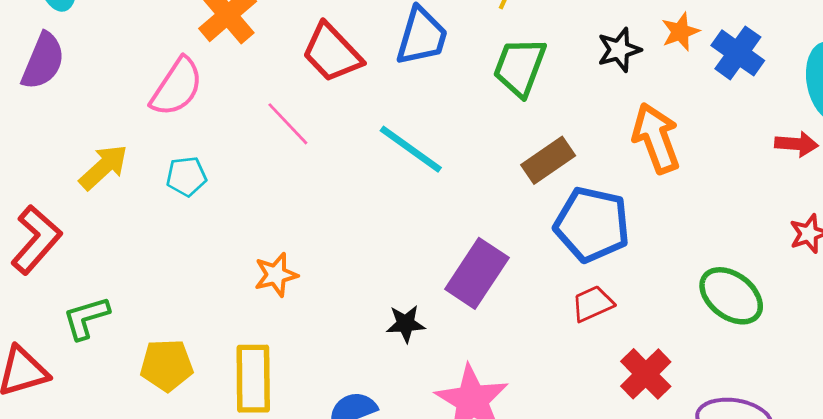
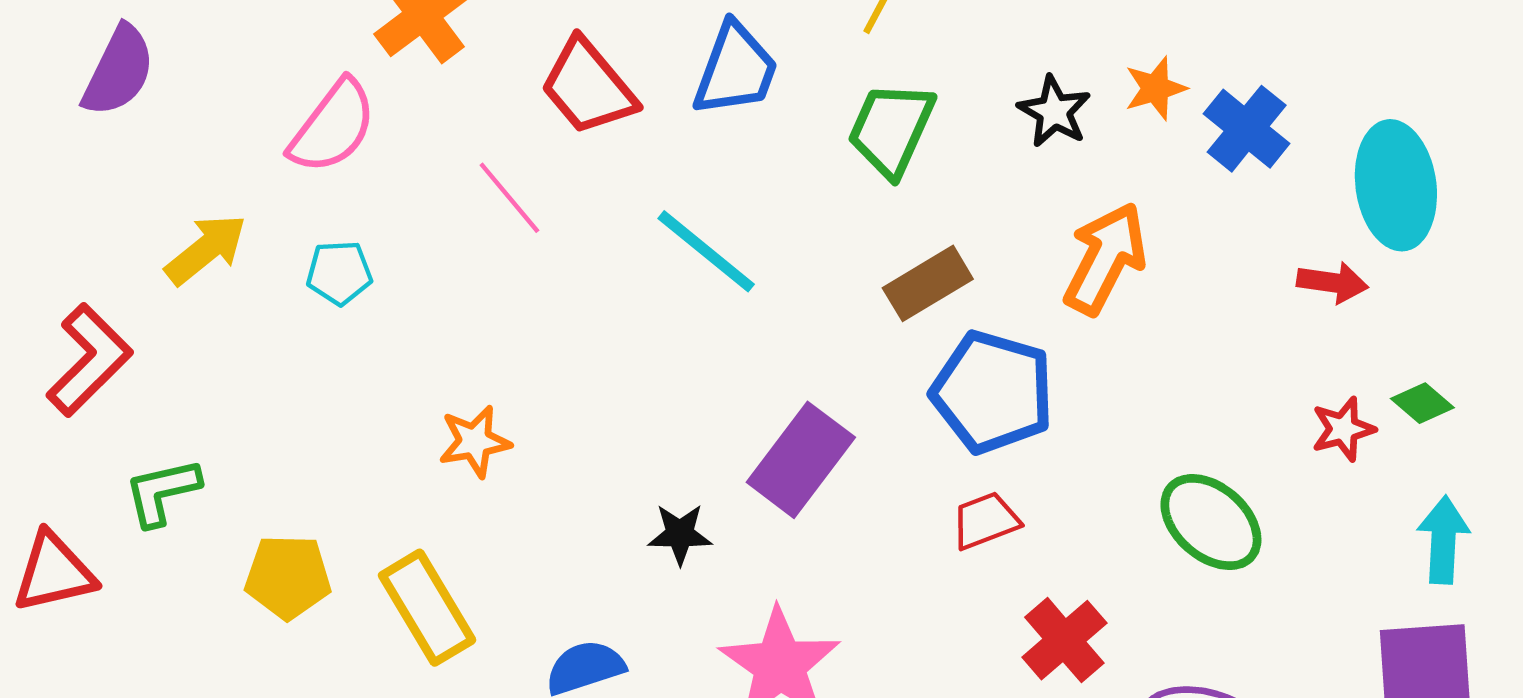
black star: (619, 50) -> (1054, 111), turned -30
orange arrow: (656, 138) -> (1105, 259), turned 44
yellow rectangle: (253, 379) -> (427, 608), turned -34

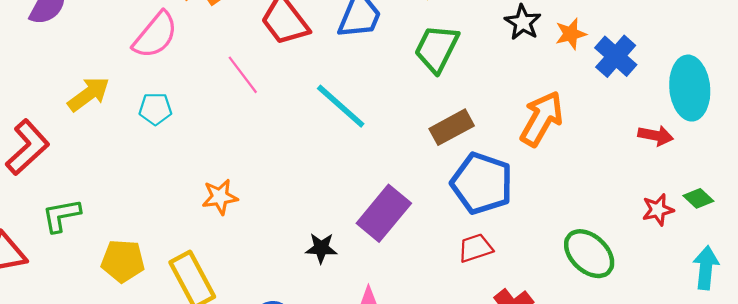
black star: (1054, 111) -> (523, 22), moved

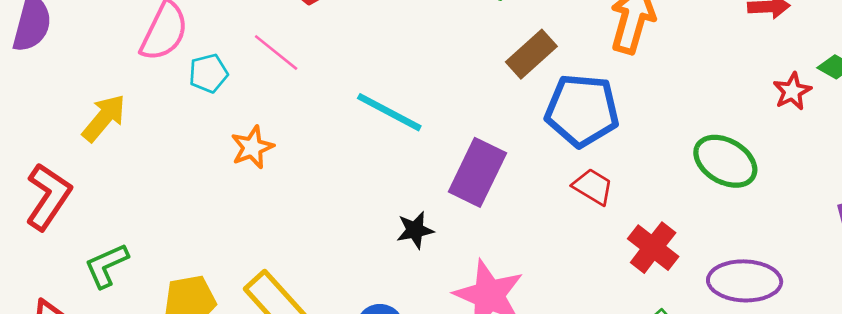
cyan line: (341, 106) -> (389, 112), moved
cyan pentagon: (155, 109) -> (208, 73), moved
orange star: (220, 197) -> (252, 147), moved
red trapezoid: (476, 248) -> (593, 187), turned 63

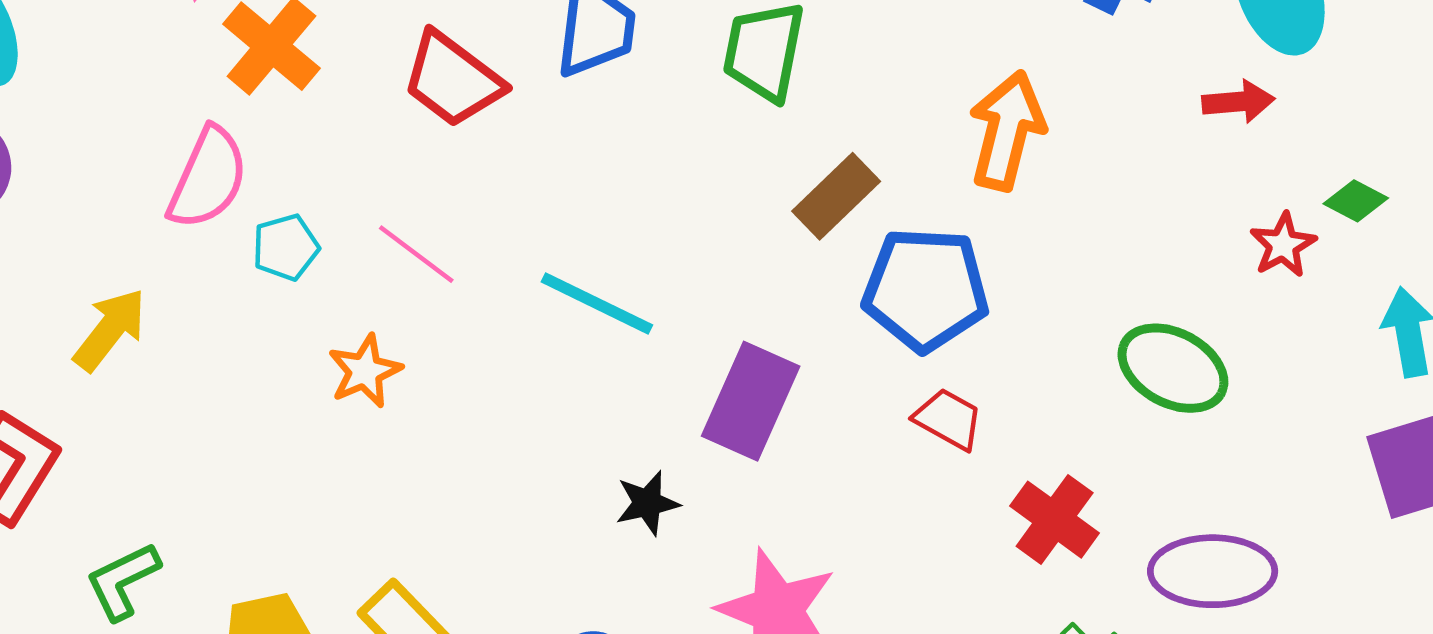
pink line: (276, 53) -> (416, 254), moved

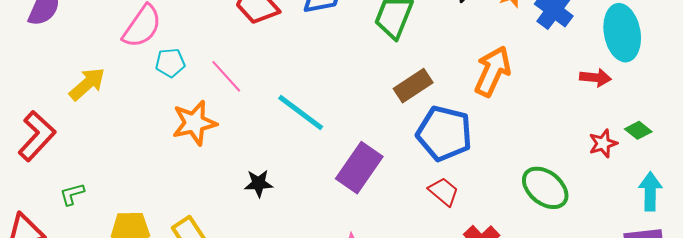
orange star: (365, 371) -> (194, 123), size x1.4
black star: (647, 503) -> (259, 183), moved
green L-shape: (123, 581) -> (72, 194), size x0.7

